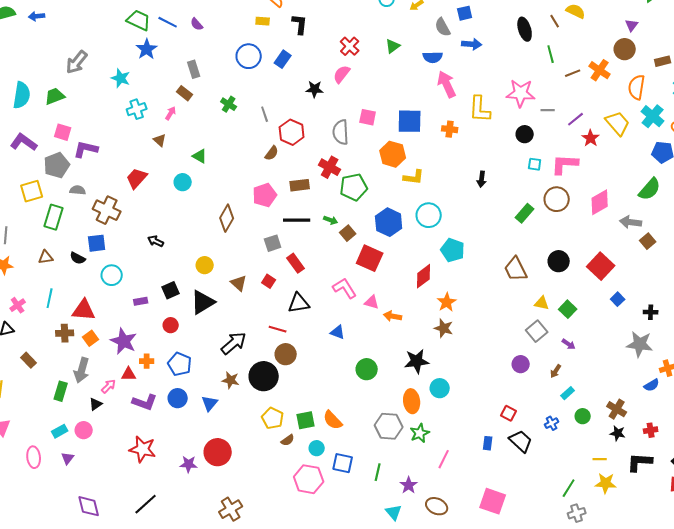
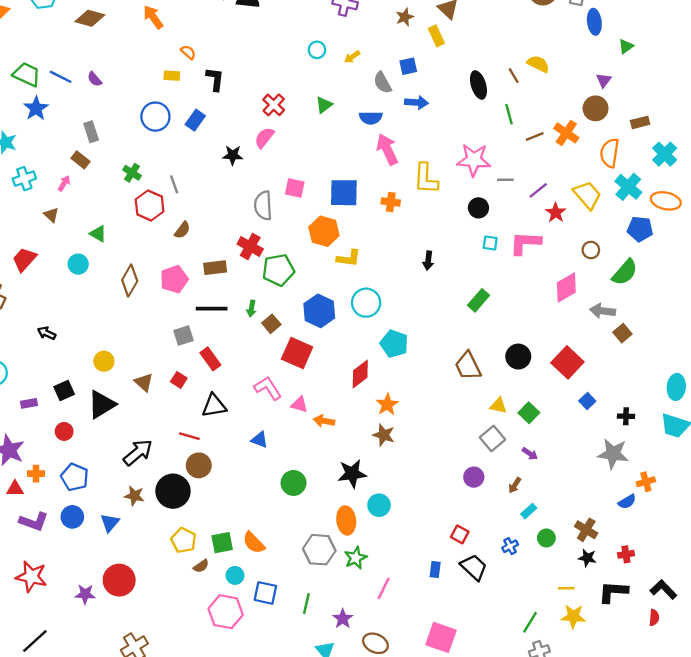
red hexagon: (292, 132) -> (150, 206), moved
brown circle: (557, 199) -> (591, 250), moved, size x0.6
brown diamond: (227, 218) -> (130, 280), moved
green arrow: (331, 220) -> (251, 309), turned 80

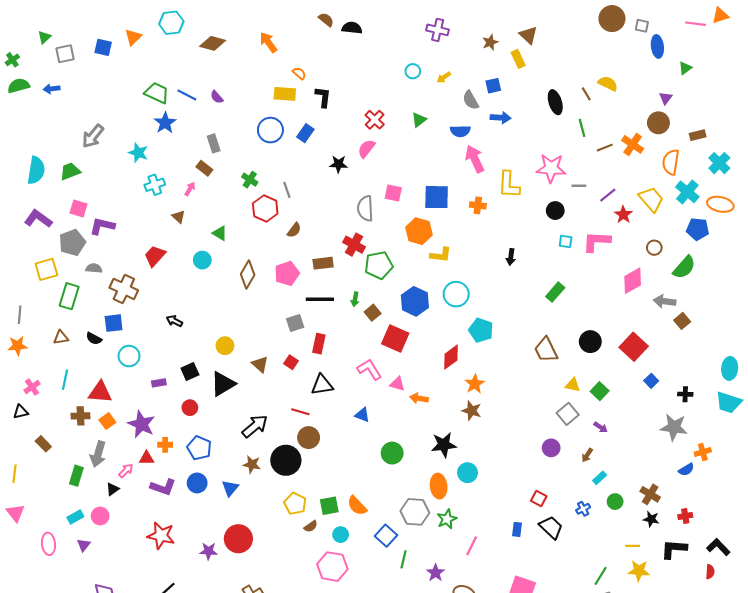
yellow rectangle: (172, 76) -> (285, 94), size x1.5
red rectangle: (210, 359) -> (319, 344), turned 48
blue square: (265, 593) -> (386, 536), moved, turned 30

